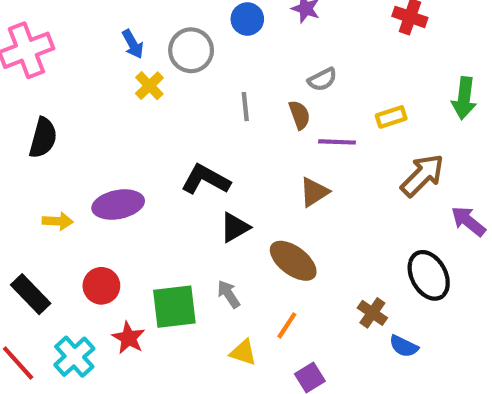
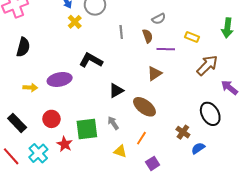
yellow rectangle: (391, 117) -> (192, 37), turned 40
black L-shape: (206, 179) -> (91, 60), moved
blue semicircle: (404, 346) -> (198, 148), turned 120

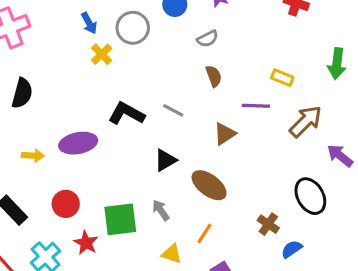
gray semicircle: (159, 19) -> (208, 39), moved
gray line: (121, 32) -> (173, 110), moved, turned -56
purple line: (166, 49) -> (256, 106), moved

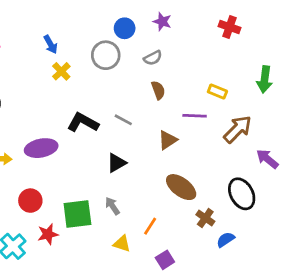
gray circle: (133, 28) -> (106, 55), moved
brown ellipse: (209, 185) -> (181, 187), moved
red star: (86, 243) -> (48, 234), turned 30

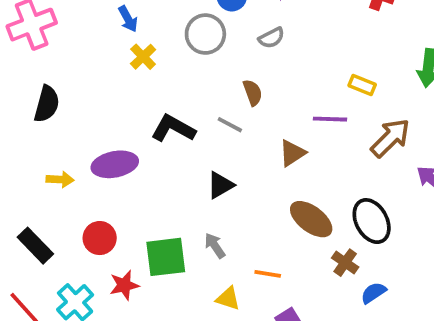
brown semicircle: (158, 90) -> (253, 93), moved
black ellipse: (242, 194) -> (372, 221), moved
orange line: (150, 226) -> (268, 274), turned 66

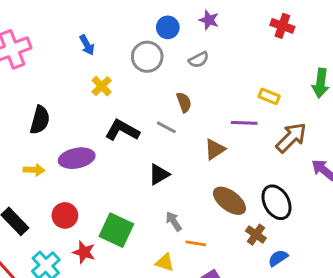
yellow cross: (143, 57) -> (102, 86), moved
black semicircle: (47, 104) -> (40, 120), moved
gray arrow: (215, 246) -> (174, 221), moved
green square: (166, 257) -> (116, 230), turned 32
red star: (124, 285) -> (84, 252), turned 30

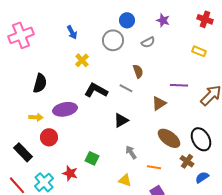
purple star: (209, 20) -> (163, 20), moved
yellow rectangle: (269, 96) -> (199, 51), moved
red circle: (65, 215) -> (49, 137), moved
green square: (116, 230) -> (92, 158), size x0.6
orange line: (196, 243) -> (154, 167), moved

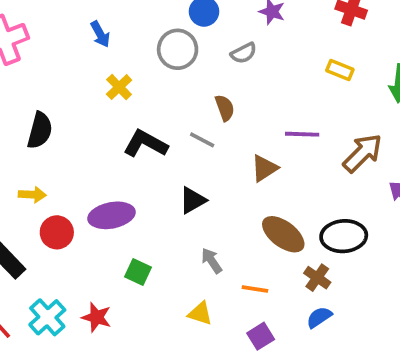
purple ellipse: (65, 109) -> (112, 215), moved
black ellipse: (201, 139) -> (344, 236), turned -65
red star: (70, 173) -> (96, 317), moved
blue semicircle: (202, 177) -> (319, 317), moved

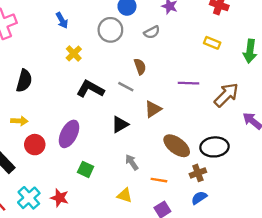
brown triangle: (264, 168) -> (153, 109), moved
purple ellipse: (112, 215) -> (69, 134), turned -52
brown cross: (317, 278) -> (198, 173), turned 35

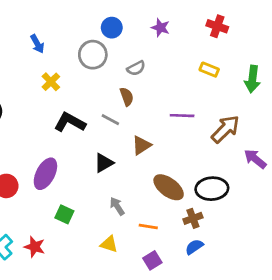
gray semicircle: (152, 32) -> (136, 68), moved

